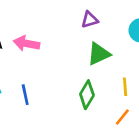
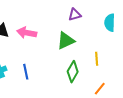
green triangle: (99, 54) -> (66, 41), moved
yellow line: (125, 87) -> (97, 59), moved

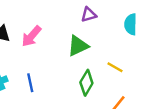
pink arrow: (27, 33) -> (31, 36), turned -60
yellow line: (97, 59) -> (115, 67), turned -56

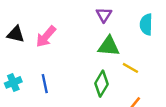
purple triangle: (89, 15) -> (104, 15), turned -42
green triangle: (78, 46) -> (109, 46), moved, turned 30

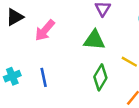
black triangle: (16, 34) -> (15, 17), moved, turned -42
green triangle: (109, 46) -> (94, 40), moved

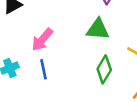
pink arrow: (45, 30) -> (42, 40), moved

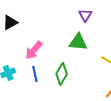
green diamond: (104, 69) -> (62, 74), moved

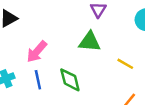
green diamond: (62, 74) -> (70, 80), turned -45

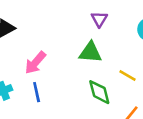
green diamond: (70, 80) -> (99, 92), moved

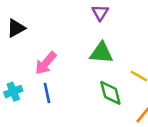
purple triangle: (99, 19) -> (100, 13), moved

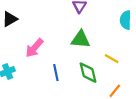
blue line: (47, 93) -> (56, 73), moved

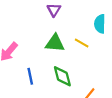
yellow line: (112, 59) -> (82, 43), moved

